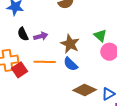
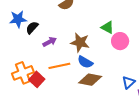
black semicircle: (23, 34) -> (32, 28), moved, turned 80
brown diamond: (85, 90) -> (90, 80), moved

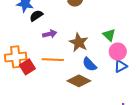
blue semicircle: (85, 62) -> (89, 64), moved
blue triangle: (129, 82) -> (121, 66), moved

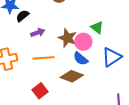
pink circle: (118, 52) -> (83, 42), moved
blue triangle: (121, 66) -> (112, 57), size x1.5
red square: (27, 67) -> (40, 91), moved

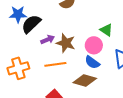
black semicircle: (23, 16) -> (31, 24), size x1.5
brown star: (68, 38) -> (66, 43), moved

